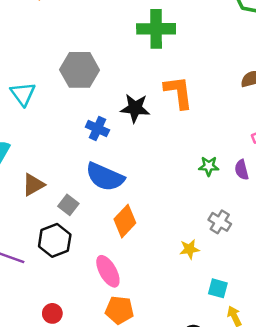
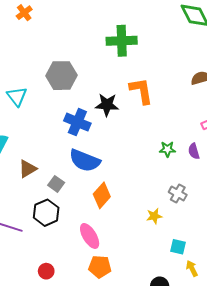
blue cross: (97, 129) -> (77, 122), size x1.4

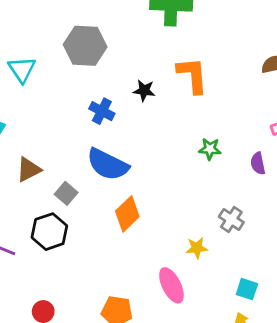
black star: (107, 105) -> (144, 91), size x0.7
blue cross: (77, 122) -> (102, 111), size x0.7
green star: (167, 149) -> (210, 149), moved
pink ellipse: (90, 236) -> (171, 285), moved
cyan square: (178, 247) -> (247, 289), moved

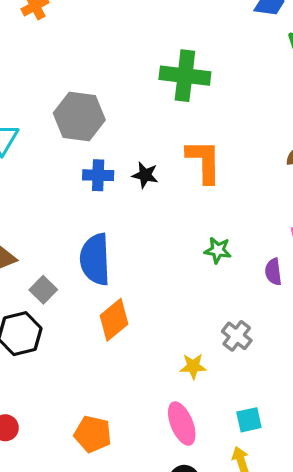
blue cross: (102, 111) -> (98, 175), moved, turned -30
blue semicircle: (108, 164) -> (95, 259), turned 57
pink ellipse: (171, 285) -> (182, 424), moved
cyan square: (247, 289) -> (249, 420), turned -35

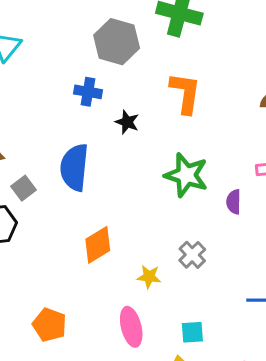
gray hexagon: (79, 117) -> (117, 42), moved
black star: (145, 175) -> (127, 122), moved
green star: (218, 250) -> (186, 175), size x1.8
orange diamond: (114, 320) -> (98, 245), moved

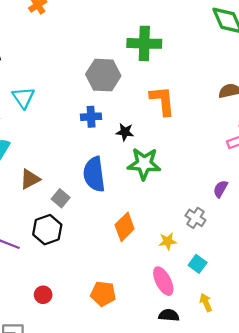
green star: (186, 175) -> (144, 164), moved
purple semicircle: (234, 202) -> (220, 189), moved, turned 42
cyan square: (192, 332) -> (198, 264), moved, turned -36

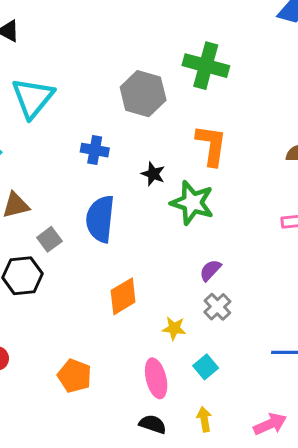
cyan triangle: (23, 98) -> (33, 98), size x1.4
blue cross: (91, 117) -> (95, 150), moved
green star: (144, 164) -> (192, 203), moved
purple semicircle: (220, 189) -> (210, 270), moved

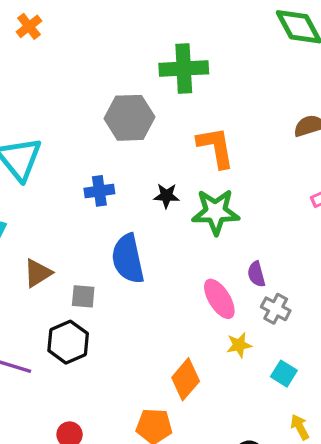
gray square: (49, 239) -> (83, 296), turned -30
purple semicircle: (210, 270) -> (256, 274), turned -40
orange diamond: (123, 296) -> (186, 379), moved
pink ellipse: (156, 378) -> (219, 299), moved

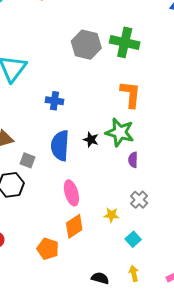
gray hexagon: (130, 118) -> (86, 45), moved
black star: (166, 196) -> (91, 140), moved
purple semicircle: (256, 274) -> (133, 160), moved
pink ellipse: (219, 299) -> (71, 193), moved

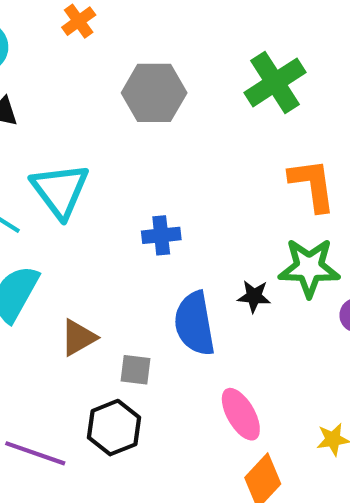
green cross: (125, 42) -> (275, 82), turned -32
gray hexagon: (86, 45) -> (154, 93), moved

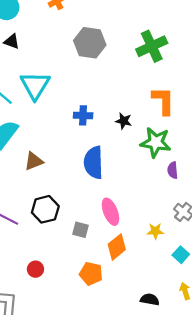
black star: (254, 296) -> (124, 121), moved
gray square: (136, 370) -> (81, 230), moved

